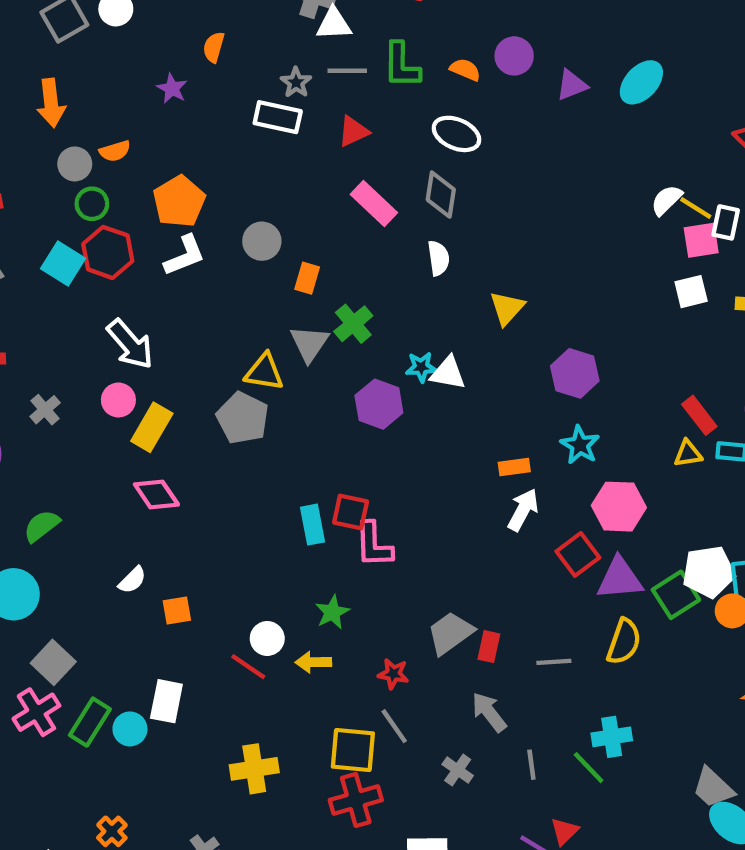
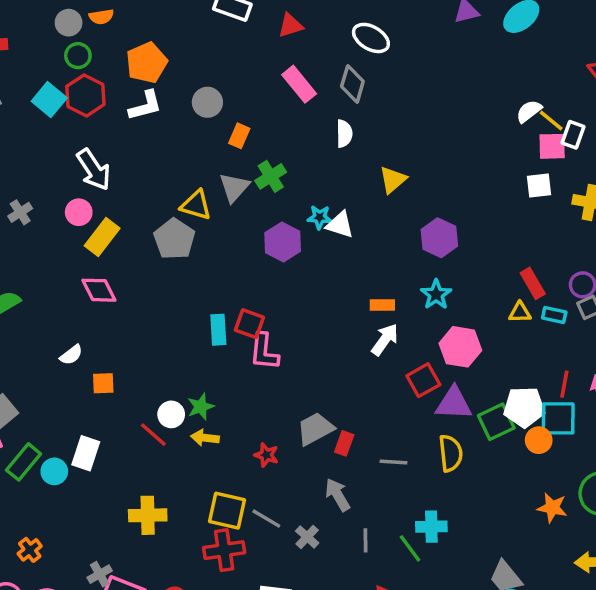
green star: (332, 612) -> (201, 407), moved
yellow semicircle: (624, 642) -> (451, 453), turned -33
gray line: (394, 726) -> (266, 519), moved, turned -32

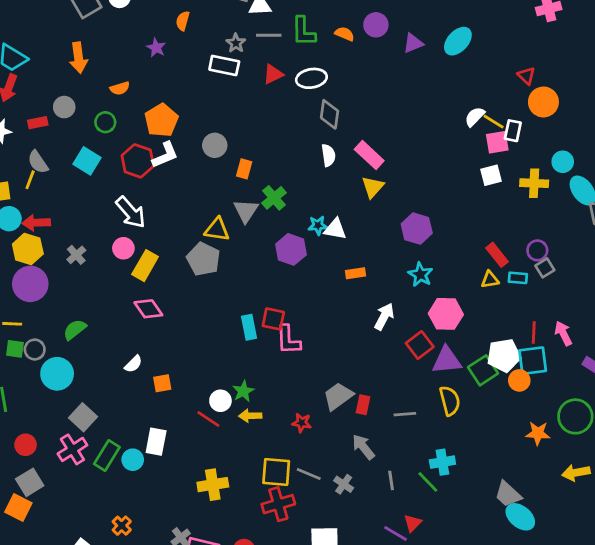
gray circle: (69, 23) -> (64, 107), moved
white ellipse: (371, 38) -> (311, 78), moved, turned -32
pink rectangle: (299, 84) -> (369, 155), moved
red hexagon: (85, 95) -> (138, 161), moved
orange rectangle: (382, 305) -> (356, 273), moved

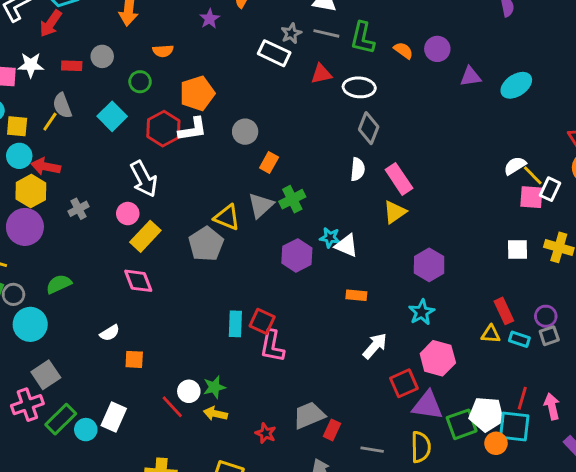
white square: (491, 175) -> (518, 250), moved

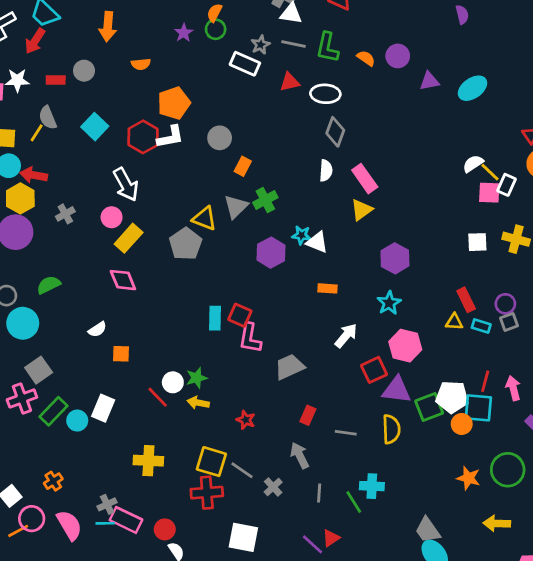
green circle: (140, 82) -> (216, 29), moved
gray trapezoid: (309, 415) -> (289, 367), moved

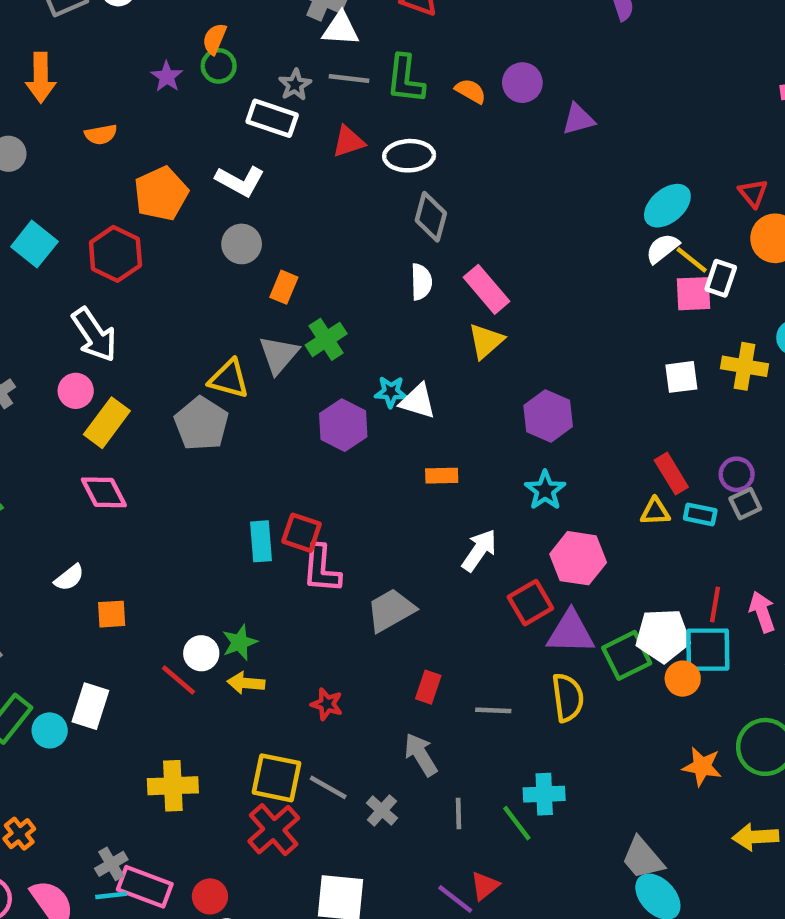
cyan ellipse: (472, 88) -> (667, 206), moved
white L-shape: (170, 137) -> (240, 181), moved, turned 44
red cross: (207, 493) -> (274, 830), turned -32

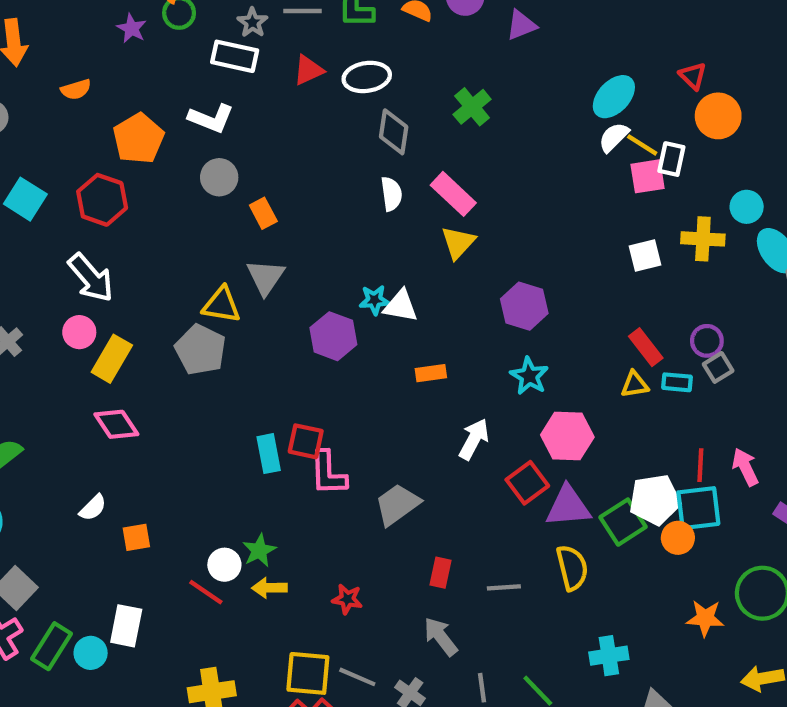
orange rectangle: (284, 287) -> (263, 213), turned -44
green cross: (326, 339) -> (472, 107), moved
cyan cross: (544, 794) -> (609, 656), moved

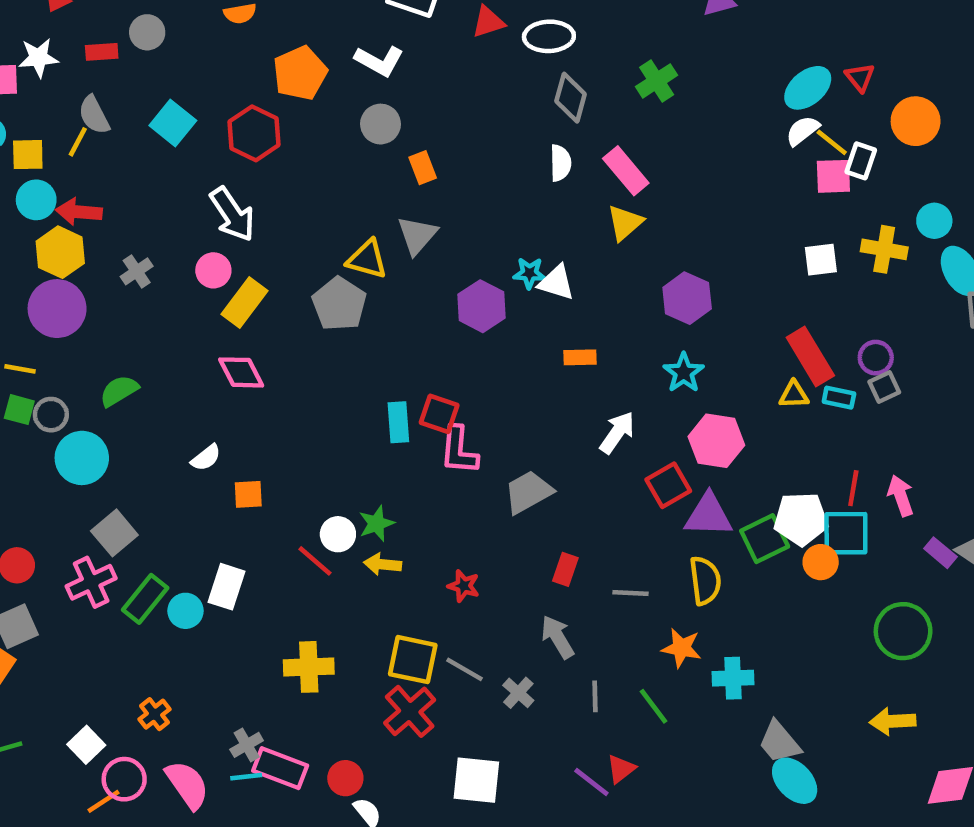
red triangle: (693, 76) -> (860, 77), moved
red rectangle: (646, 347) -> (810, 357), size x1.4
orange star: (705, 618) -> (682, 648), moved

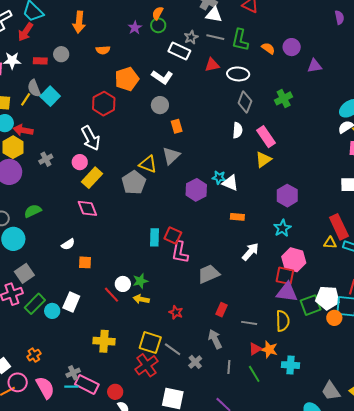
cyan square: (173, 123) -> (50, 96), moved
red square: (668, 485) -> (285, 276), moved, turned 36
gray trapezoid: (779, 742) -> (331, 391), moved
red triangle: (621, 769) -> (255, 349), moved

